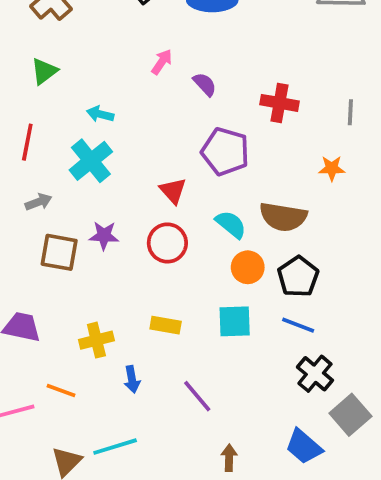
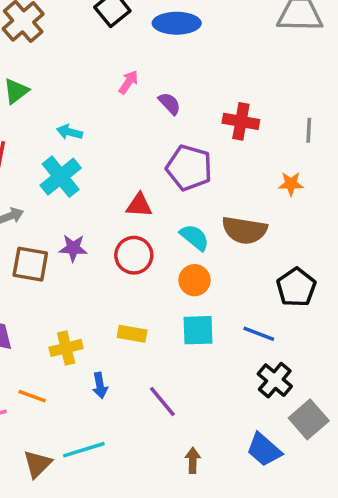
red triangle: (173, 191) -> (139, 205), turned -44
orange circle: (248, 267) -> (195, 280), moved
black pentagon: (298, 277) -> (296, 287), moved

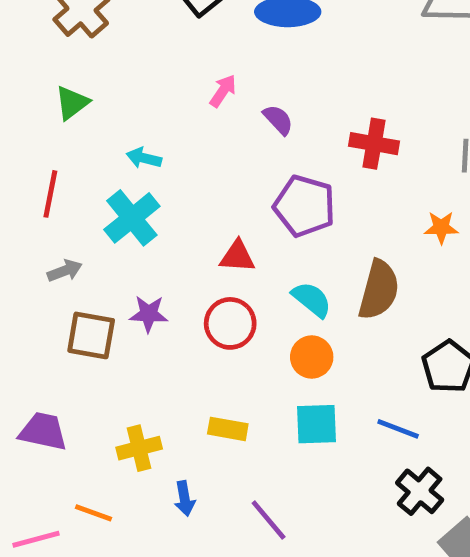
brown semicircle: (244, 230) -> (379, 290), turned -84

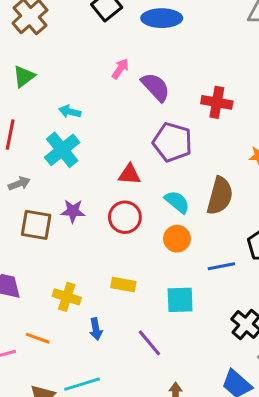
purple semicircle: (278, 120) -> (156, 87), size x1.5
cyan square: (316, 424) -> (180, 300), moved
blue line: (398, 429) -> (221, 266), moved, turned -32
yellow cross: (139, 448) -> (67, 297), turned 32

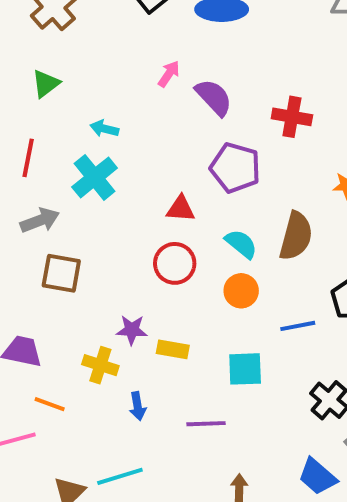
gray arrow: (19, 184) -> (40, 220), size x1.4
purple star: (73, 211) -> (132, 330), moved
orange line: (38, 338) -> (50, 404), moved
purple line: (149, 343) -> (206, 424), turned -52

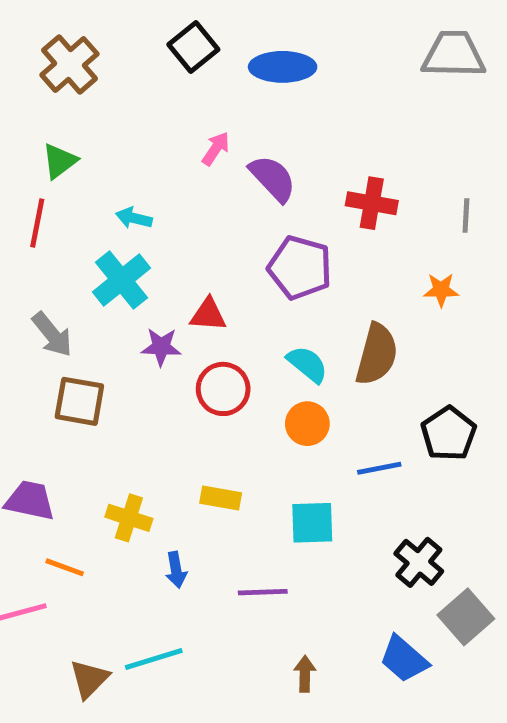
red line: (28, 158) -> (37, 223), moved
red triangle: (181, 209) -> (208, 315), moved
gray arrow: (40, 220) -> (52, 334), turned 72
purple star: (132, 330) -> (161, 347), moved

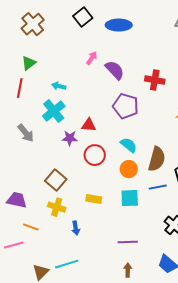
brown semicircle: (377, 354) -> (157, 159), moved
brown square: (79, 401) -> (56, 180), moved, turned 30
cyan square: (312, 523) -> (130, 198), moved
purple line: (263, 592) -> (128, 242), moved

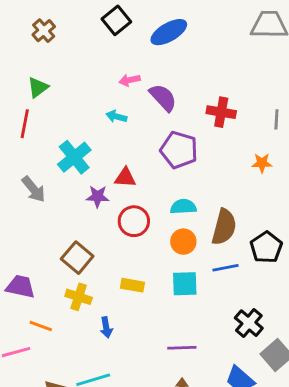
brown cross: (33, 24) -> (44, 31), size x0.7
blue ellipse: (119, 25) -> (169, 32), turned -30
pink arrow: (92, 58) -> (130, 80), turned -136
cyan arrow: (59, 86) -> (116, 116), moved
cyan semicircle: (129, 145) -> (183, 207), turned -42

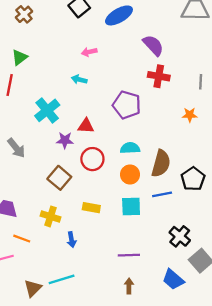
purple semicircle: (163, 98) -> (153, 45), moved
gray arrow: (34, 189) -> (16, 148), moved
brown square: (77, 258) -> (59, 178), moved

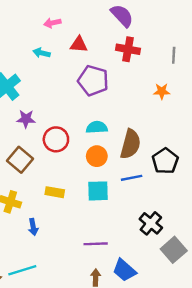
red triangle: (86, 126) -> (79, 44), moved
blue trapezoid: (173, 279) -> (124, 270), moved

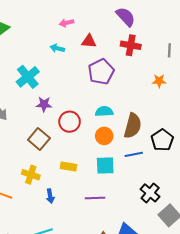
purple pentagon: (93, 80) -> (101, 72), turned 30
purple line: (96, 244) -> (95, 198), moved

